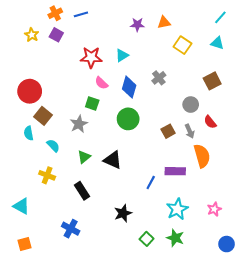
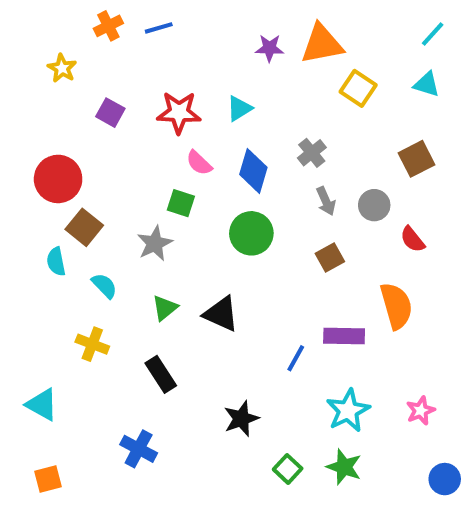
orange triangle: (164, 22) -> (322, 44), size x1.6
purple square: (56, 35) -> (110, 113), moved
gray arrow: (190, 131) -> (326, 201), moved

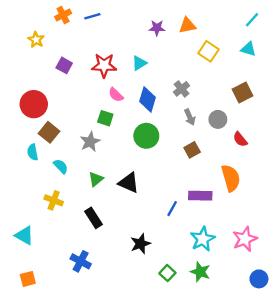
orange triangle: (322, 44) -> (187, 26), size x0.7
pink star: (421, 411) -> (245, 239), size x1.5

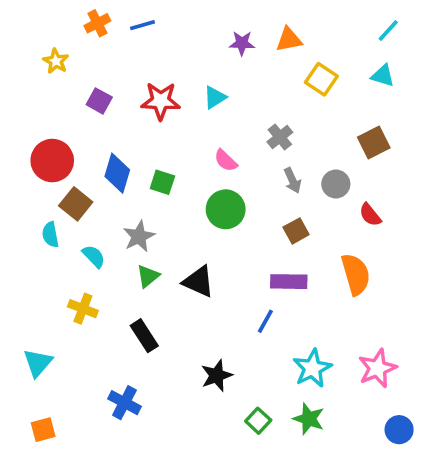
pink semicircle: (116, 95) -> (226, 161), moved
blue diamond: (148, 99) -> (117, 173), moved
gray star: (90, 142) -> (139, 236), moved
purple rectangle: (200, 196) -> (289, 282), moved
cyan triangle: (24, 236) -> (38, 363), turned 42

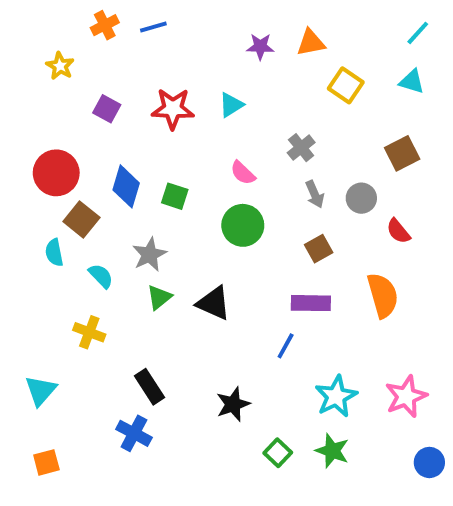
black rectangle: (144, 336) -> (149, 387), moved

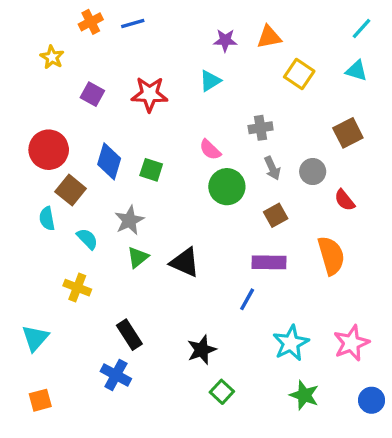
cyan triangle: (231, 105) -> (210, 81), moved
gray cross: (301, 148) -> (261, 128), turned 30
green circle: (243, 225) -> (227, 187), moved
green star: (332, 451) -> (304, 395), moved
green square: (278, 453) -> (222, 392), moved

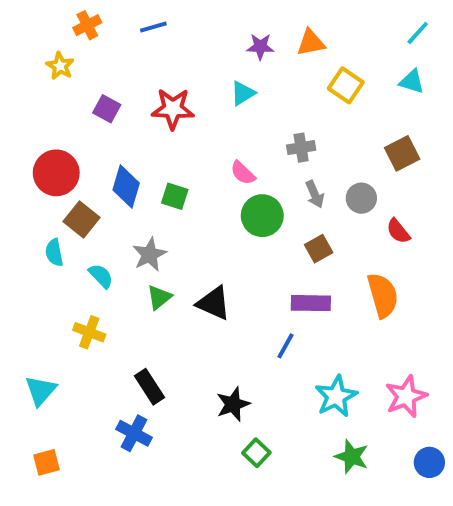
orange cross: (91, 22) -> (87, 25), moved

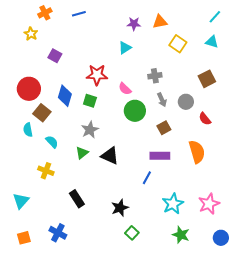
red star: (173, 109) -> (97, 75), moved
gray star: (149, 254) -> (90, 130), moved
blue cross: (134, 433) -> (58, 233), moved

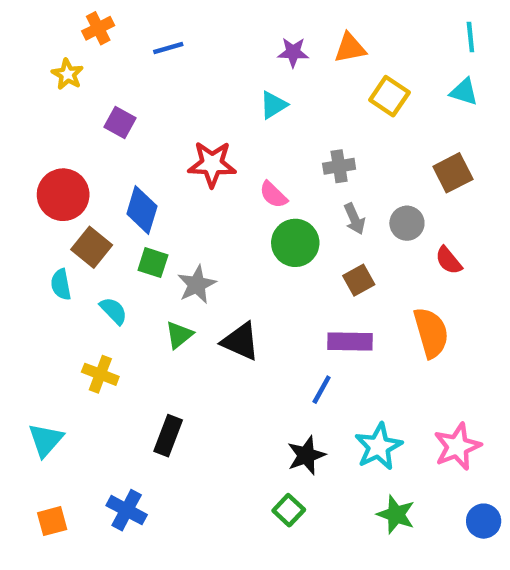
blue line: (79, 14) -> (168, 48), moved
cyan line: (215, 17) -> (470, 37), turned -48
green square: (90, 101) -> (153, 263), moved
black rectangle: (77, 199) -> (168, 436), turned 54
black star: (120, 208) -> (306, 455), moved

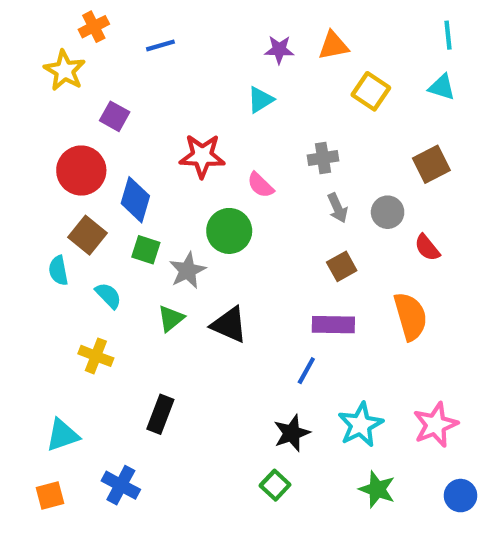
yellow star: (67, 74) -> (65, 70), size x1.4
red circle: (63, 195) -> (81, 171), moved
green circle: (295, 243) -> (229, 231), moved
cyan triangle: (46, 440) -> (63, 435), moved, turned 30

